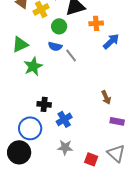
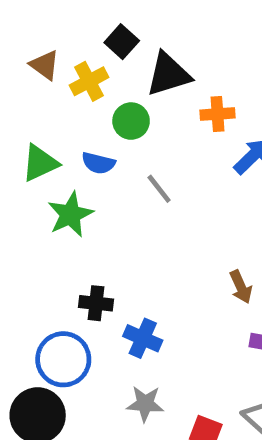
blue semicircle: (55, 46) -> (98, 163), moved
blue cross: (64, 119) -> (143, 338), turned -35

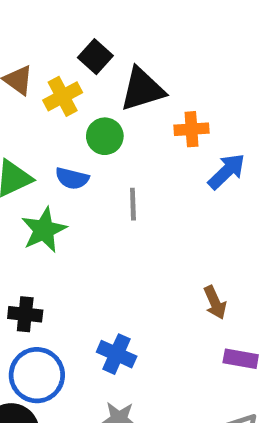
gray line: (159, 189) -> (133, 204), turned 36
black cross: (96, 303) -> (25, 314), moved

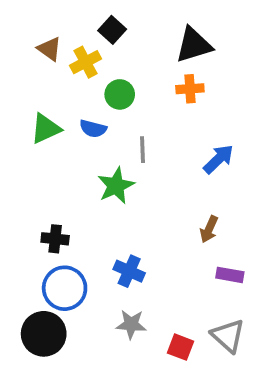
black triangle: (142, 89) -> (194, 45), moved
blue arrow: (227, 171) -> (218, 159), moved
green star: (44, 230) -> (116, 186), moved
brown arrow: (215, 303) -> (209, 229), turned 48

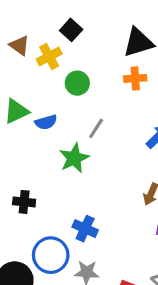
blue semicircle: (93, 129) -> (46, 122), moved, turned -30
gray line: (142, 150) -> (96, 128), turned 35
blue circle: (65, 288) -> (51, 255), moved

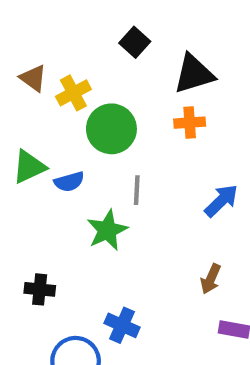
black square: (71, 30) -> (135, 42), moved
green circle: (77, 83) -> (111, 129), size x1.5
gray line: (96, 128) -> (137, 190), turned -30

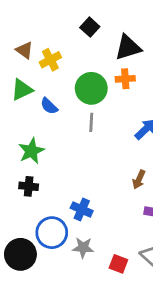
green circle: (111, 129) -> (91, 88), moved
green triangle: (29, 167) -> (22, 90), moved
blue semicircle: (69, 182) -> (49, 106), moved, turned 60
green star: (107, 230) -> (31, 151), moved

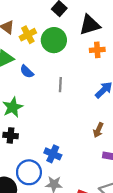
orange cross: (125, 79) -> (97, 50), moved
green circle: (91, 88) -> (54, 40), moved

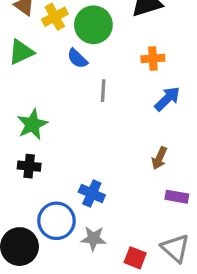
orange cross: (97, 50) -> (153, 58), moved
blue semicircle: (27, 72) -> (77, 58), moved

